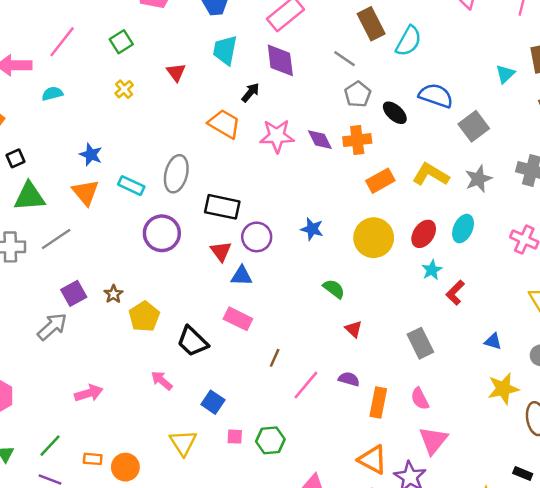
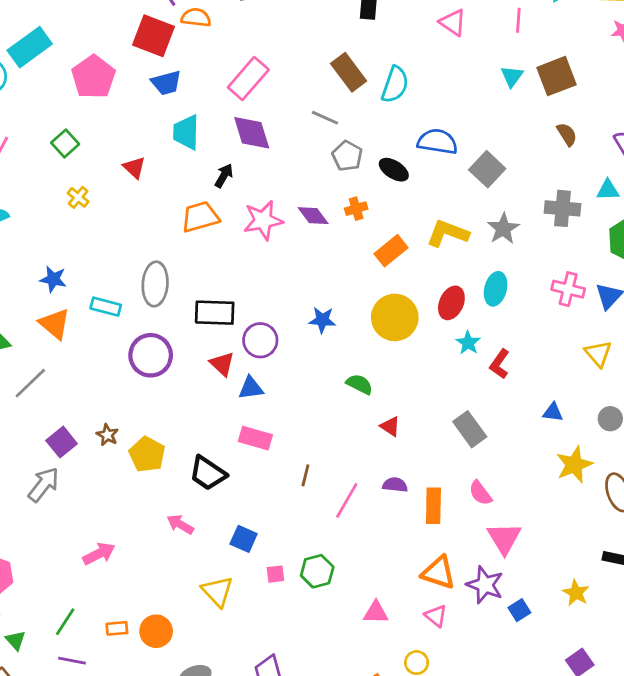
cyan triangle: (505, 74) -> (512, 76), moved
orange trapezoid: (224, 124) -> (200, 217), turned -36
orange cross: (357, 140) -> (356, 209), size x0.7

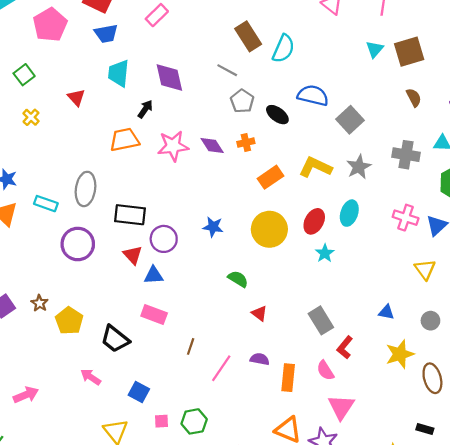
pink rectangle: (248, 79) -> (157, 15), moved, size x0.7
red L-shape: (500, 364) -> (345, 347), moved

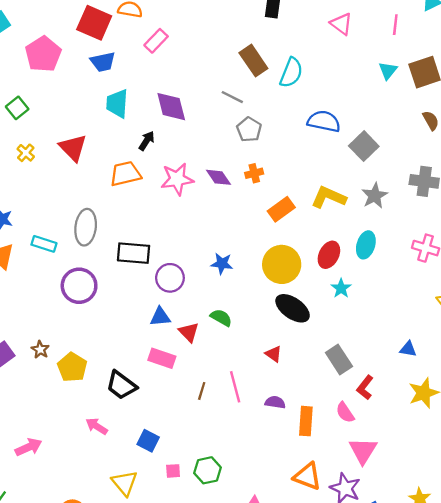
red triangle: (76, 97) -> (73, 148), moved, size x1.5
black ellipse: (277, 115) -> (293, 308), moved, size x1.4
red triangle: (133, 255) -> (189, 332), moved
green semicircle: (238, 279) -> (221, 318), moved
pink line: (221, 368) -> (235, 387), moved, turned -48

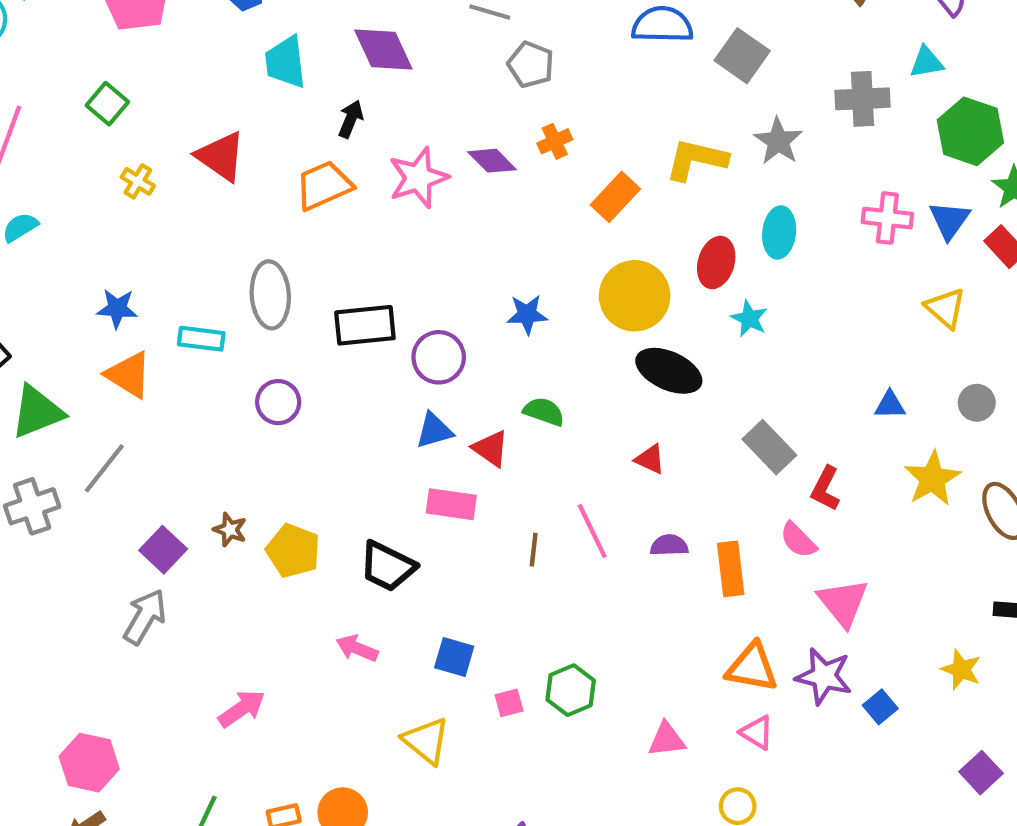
purple circle: (79, 286) -> (278, 402), size x0.7

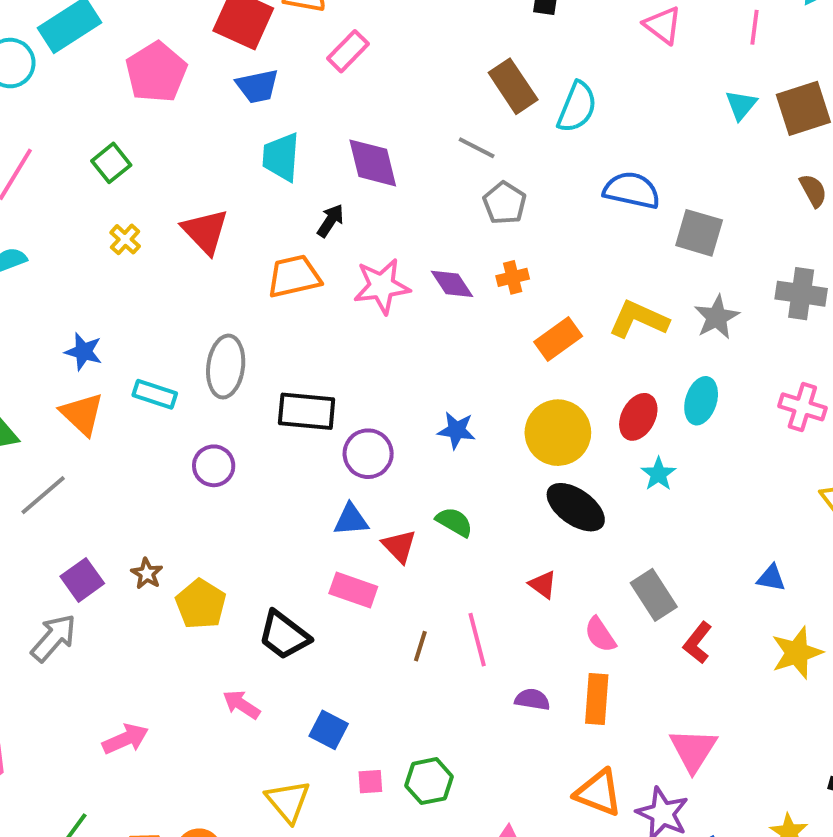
gray square: (742, 56) -> (699, 233), turned -30
pink semicircle: (798, 540) -> (600, 635), moved
purple semicircle: (669, 545) -> (532, 699), moved

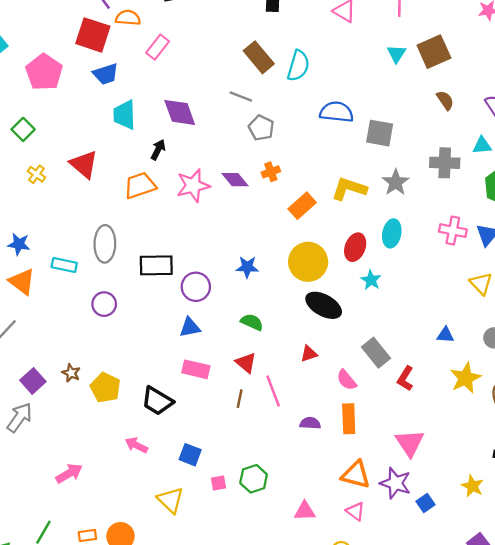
red triangle: (399, 546) -> (246, 363), moved
red triangle: (543, 585) -> (309, 354), turned -48

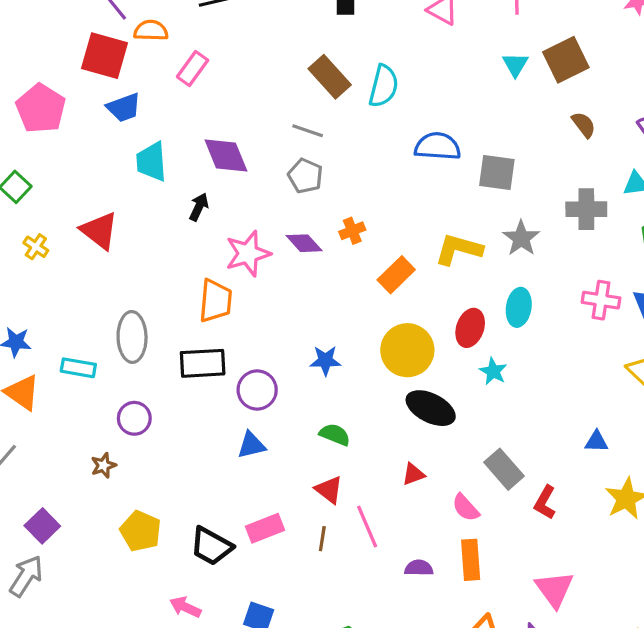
gray pentagon: (261, 128) -> (305, 176), moved
orange trapezoid: (140, 185) -> (215, 301), moved, turned 116
pink rectangle: (196, 369) -> (265, 528), moved, turned -32
brown star: (71, 373) -> (103, 465), moved, turned 30

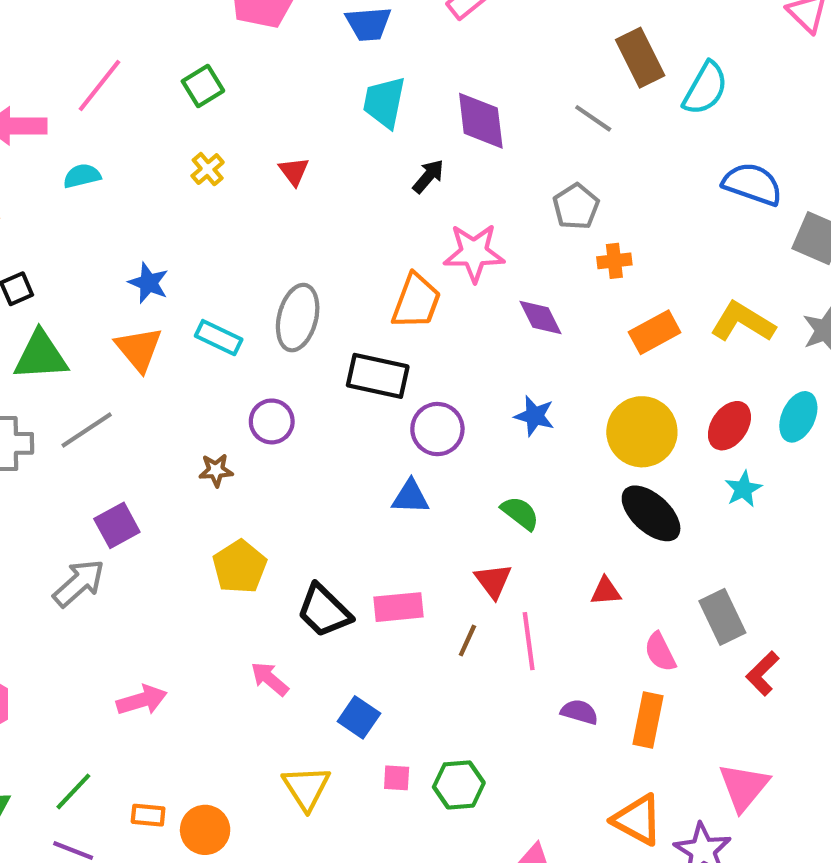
gray pentagon: (305, 176) -> (576, 207), moved
red triangle: (99, 231) -> (294, 171), size x0.6
purple diamond: (304, 243) -> (541, 318), moved

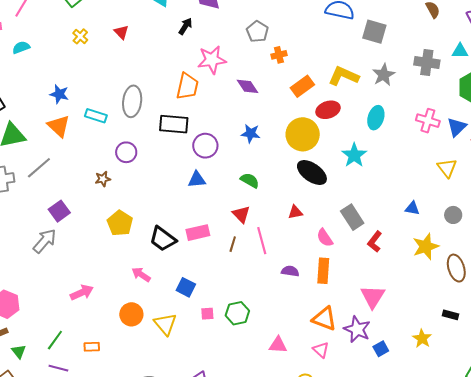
red ellipse: (729, 426) -> (328, 110), moved, turned 45
cyan star: (743, 489) -> (354, 155), size x1.4
orange circle: (205, 830) -> (131, 314), moved

